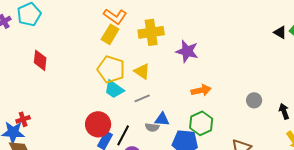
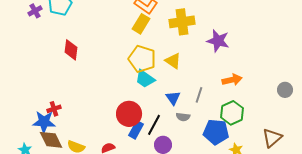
gray line: (142, 98) -> (199, 95), moved, turned -49
blue triangle: (162, 119) -> (173, 98), moved, turned 49

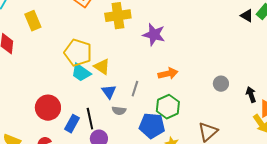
yellow rectangle: (141, 24) -> (33, 21), moved, turned -54
yellow triangle: (173, 61) -> (102, 67), moved
red circle: (129, 114) -> (48, 108), moved
black line: (154, 125) -> (90, 119), turned -40

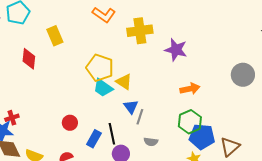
gray circle: (221, 84) -> (243, 75), moved, size x1.5
gray line: (135, 89) -> (140, 117), moved
red circle: (48, 108) -> (70, 123), size x0.6
gray semicircle: (119, 111) -> (151, 142), moved
blue pentagon: (152, 126) -> (202, 137), moved

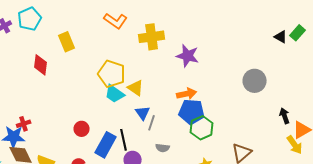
orange arrow: (190, 89) -> (187, 94), moved
blue pentagon: (202, 137) -> (192, 112), moved
blue rectangle: (94, 139) -> (106, 145), size x1.4

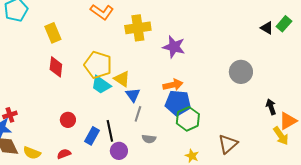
red diamond: (41, 65) -> (56, 67), moved
blue triangle: (143, 113) -> (133, 95), moved
blue rectangle: (106, 145) -> (92, 136), size x0.7

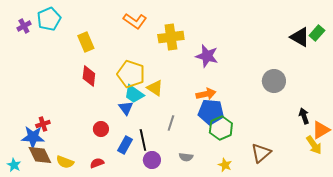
black triangle: (267, 28) -> (300, 37), size x1.5
blue triangle: (133, 95) -> (126, 108), moved
gray semicircle: (149, 139) -> (186, 157), moved

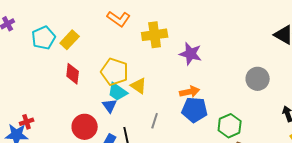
cyan pentagon: (49, 19) -> (44, 38), moved
yellow rectangle: (86, 42) -> (70, 40), turned 66
green hexagon: (221, 128) -> (230, 126), moved
red circle: (101, 129) -> (85, 127), size x1.6

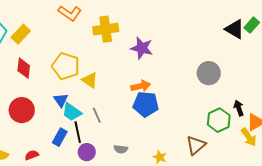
cyan trapezoid: (118, 92) -> (72, 112), moved
gray line: (155, 121) -> (97, 115), moved, turned -42
green hexagon: (230, 126) -> (219, 120), moved
red circle: (85, 127) -> (22, 110), moved

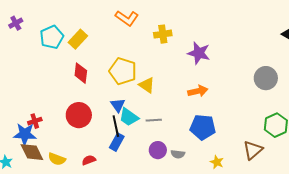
yellow cross: (106, 29) -> (163, 34), size x0.7
blue pentagon: (146, 104) -> (203, 127), moved
gray line: (97, 115) -> (154, 120), turned -70
black line: (78, 132) -> (116, 126), moved
purple circle: (87, 152) -> (158, 150), moved

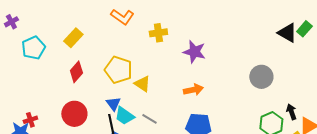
cyan pentagon: (52, 37) -> (33, 48), moved
red diamond: (81, 73) -> (76, 72), turned 35
gray line: (154, 120) -> (149, 119), turned 35

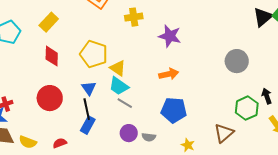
black triangle: (287, 33) -> (263, 17), turned 50
red diamond: (76, 72) -> (52, 56), turned -40
cyan trapezoid: (124, 116) -> (119, 86), moved

